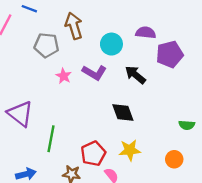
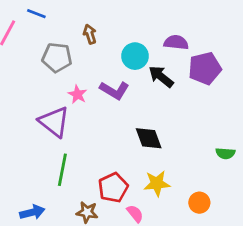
brown arrow: (74, 26) -> (90, 34), size x0.6
black arrow: (135, 75) -> (161, 77), moved
purple triangle: (20, 114) -> (54, 122), moved
orange circle: (174, 159) -> (199, 203), moved

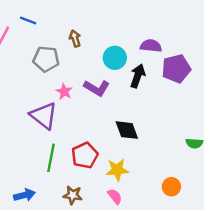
black arrow: (161, 77) -> (138, 76), turned 70
yellow star: (157, 183) -> (117, 170), moved
red pentagon: (113, 188) -> (85, 155), moved

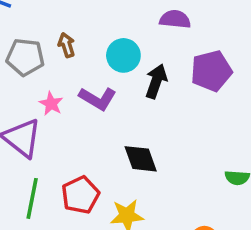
brown arrow: (75, 39) -> (67, 45), moved
purple semicircle: (151, 46) -> (175, 19), moved

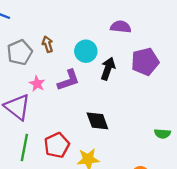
gray pentagon: (25, 57) -> (20, 52), turned -30
purple L-shape: (98, 98) -> (68, 80), turned -50

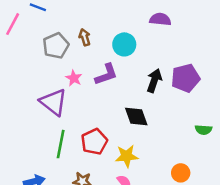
purple pentagon: (145, 62) -> (185, 78), moved
black arrow: (108, 69) -> (154, 80), moved

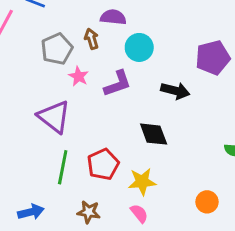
purple semicircle: (160, 19) -> (113, 17), moved
pink star: (74, 78) -> (79, 76), moved
purple pentagon: (185, 78) -> (213, 58), moved
black arrow: (154, 80) -> (175, 91), turned 85

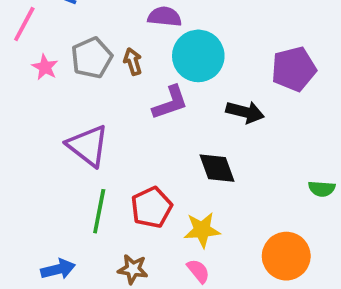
brown arrow: (92, 39) -> (133, 62), moved
cyan circle: (139, 47) -> (198, 56), size x1.4
pink star: (79, 76) -> (45, 67), moved
orange circle: (207, 202) -> (286, 256), size x1.6

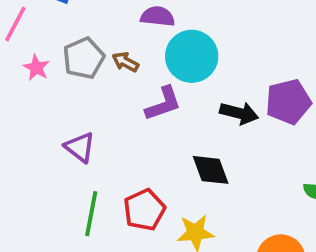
brown arrow: (133, 62) -> (125, 62), turned -45
purple pentagon: (294, 69) -> (288, 102), moved
purple triangle: (88, 146) -> (80, 147), size x0.7

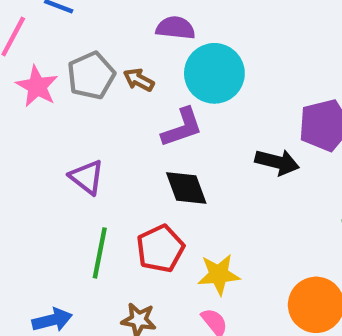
pink star: (36, 68) -> (37, 86), size x1.4
black arrow: (239, 113) -> (277, 162), moved
black diamond: (211, 170) -> (186, 188), moved

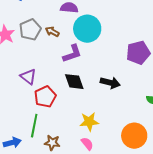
black arrow: (277, 162) -> (110, 83), moved
red pentagon: (160, 249) -> (45, 97), moved
green line: (100, 253) -> (34, 126), moved

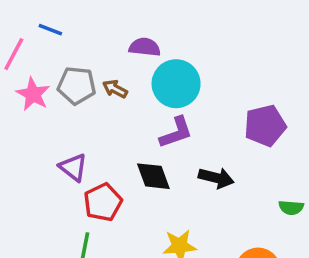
gray pentagon: (30, 30) -> (77, 85), turned 30
purple L-shape: (72, 54) -> (176, 133), moved

